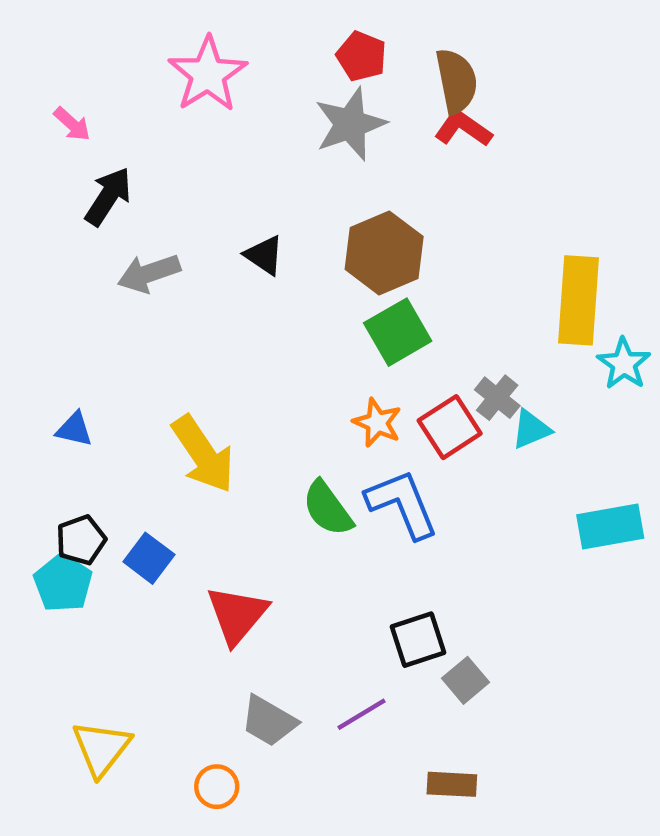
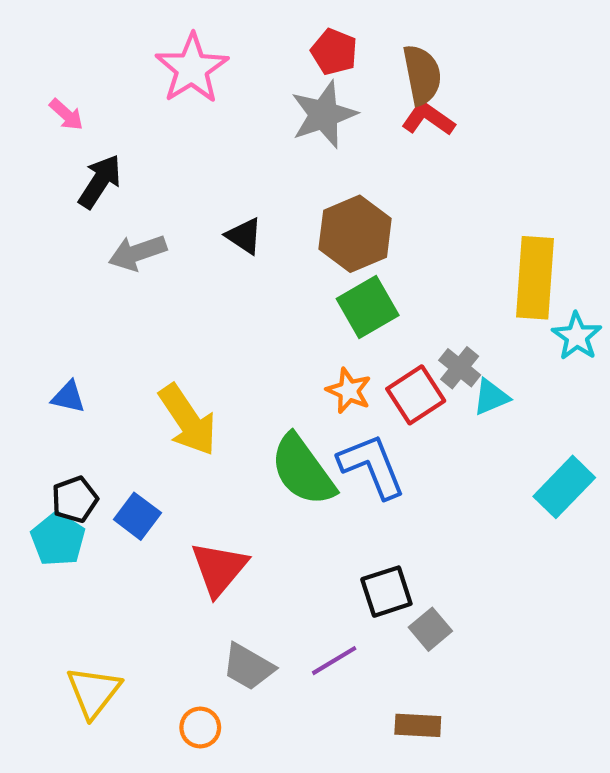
green semicircle: (328, 508) -> (303, 470), size x1.4
cyan rectangle: (610, 527) -> (564, 487), turned -36

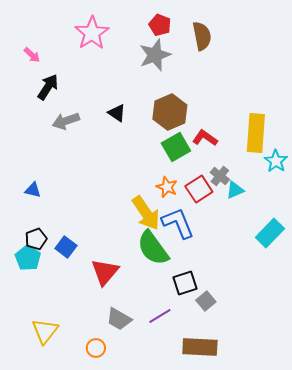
red L-shape: (428, 119) -> (205, 138), moved
yellow arrow: (188, 420) -> (146, 213), moved
green semicircle: (303, 470) -> (153, 248), moved
brown rectangle: (418, 725) -> (200, 347), size x1.6

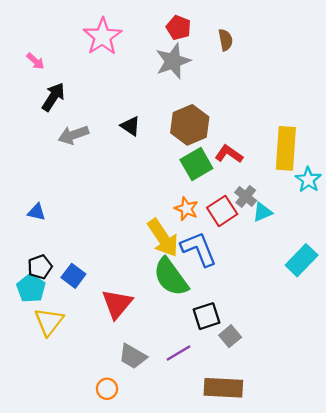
brown semicircle: (202, 36) -> (226, 40), size x0.7
yellow triangle: (45, 331) -> (49, 322), moved

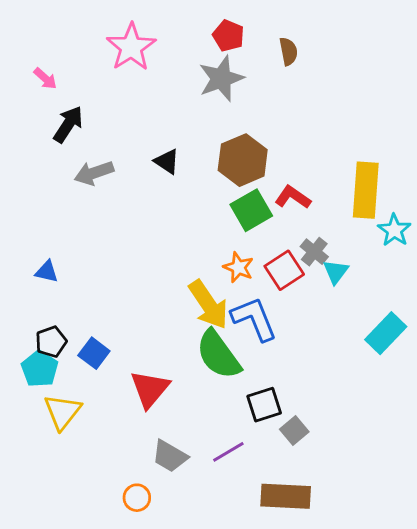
cyan triangle: (262, 212) -> (336, 272), turned -30

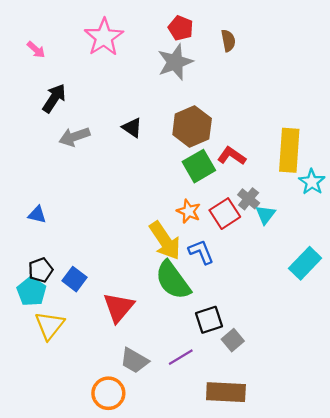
pink arrow: (45, 79) -> (36, 50), moved
blue L-shape: (254, 319) -> (201, 252), size x0.7
orange circle: (137, 498) -> (108, 393), size x1.5

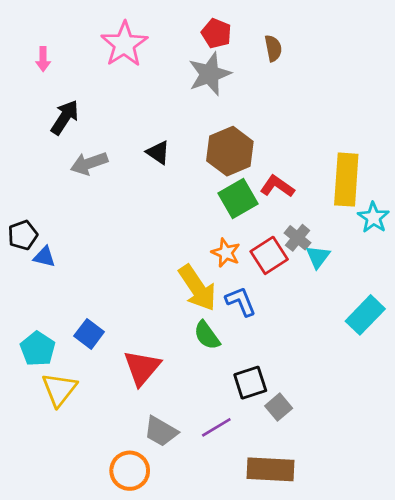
pink arrow: (36, 50) -> (43, 59), turned 48
black pentagon: (41, 270) -> (23, 235), moved
green semicircle: (173, 280) -> (207, 335), size x0.6

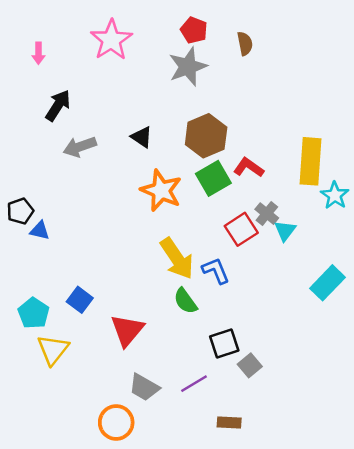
orange star: (226, 253) -> (161, 190), moved, size x1.6
brown rectangle: (271, 469) -> (229, 422), moved, size x0.6

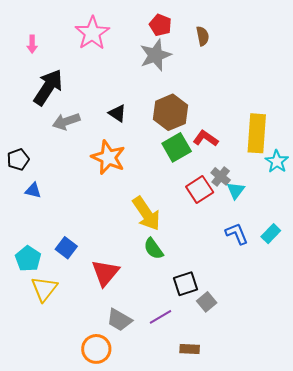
black arrow: (58, 105) -> (48, 87), size x1.4
orange star: (161, 190) -> (108, 157), moved
black pentagon: (20, 211) -> (18, 159), moved
blue L-shape: (216, 271) -> (237, 234), moved
cyan rectangle: (328, 283) -> (271, 234), size x0.7

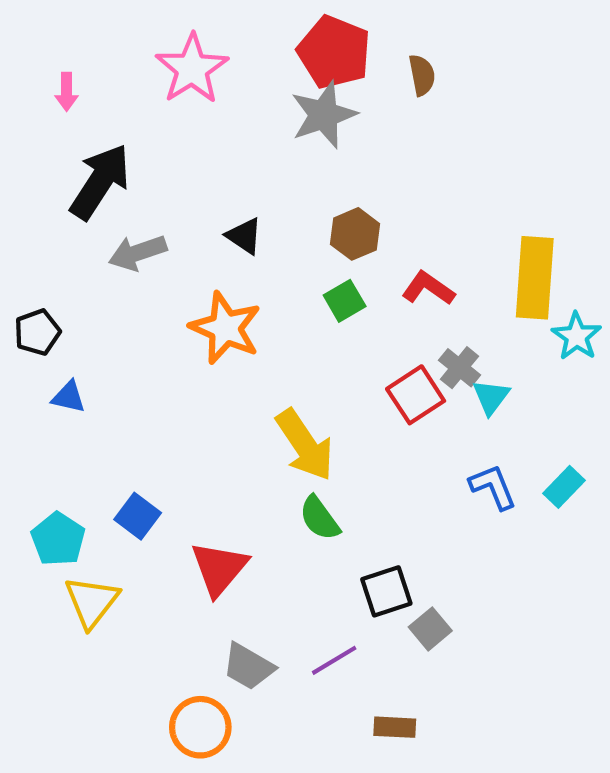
red pentagon: (160, 25) -> (334, 52), size x1.6
brown hexagon: (170, 112) -> (355, 234), size x0.7
green square: (177, 147) -> (345, 301), moved, size x0.7

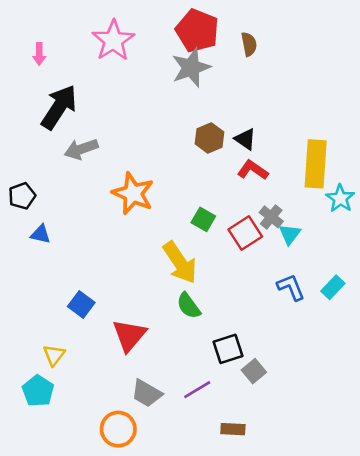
black triangle: (244, 236) -> (245, 139), moved
green square: (345, 301) -> (203, 219), moved, turned -30
cyan pentagon: (58, 539) -> (38, 391), moved
yellow triangle: (92, 602) -> (54, 355), size x0.7

